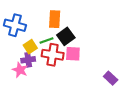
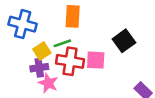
black square: (66, 36) -> (124, 41), moved
pink star: (20, 70) -> (48, 83), moved

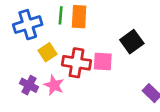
blue cross: (23, 24) -> (28, 25), turned -32
green line: (62, 43) -> (61, 15), moved, turned -66
purple cross: (39, 68) -> (29, 85), moved, turned 36

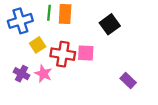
black square: (132, 42) -> (110, 24), moved

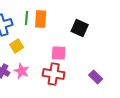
black square: (110, 24) -> (80, 28), turned -30
red cross: (63, 54) -> (54, 74), moved

